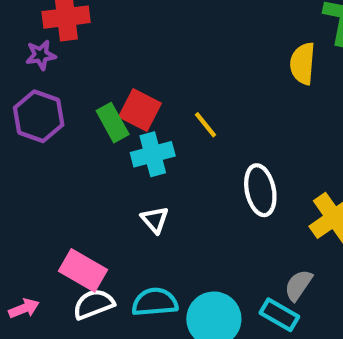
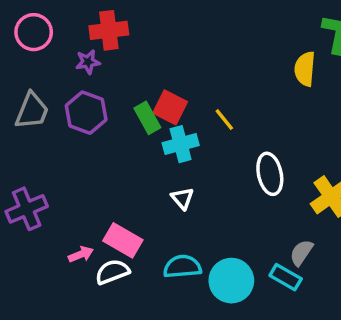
white semicircle: (94, 304) -> (112, 272), moved
pink arrow: (24, 308) -> (81, 254), moved

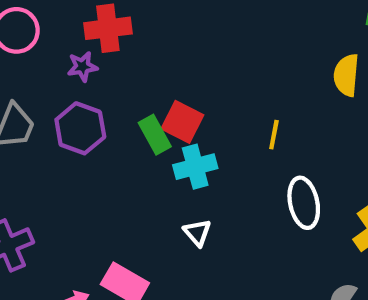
yellow line: (224, 120) -> (274, 135), moved, turned 50

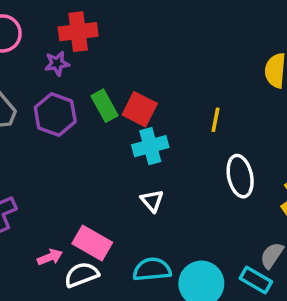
green rectangle: (155, 135) -> (104, 106), moved

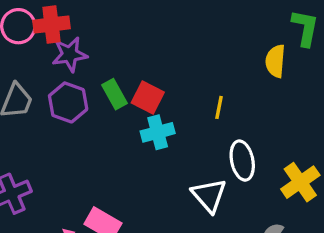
red cross: (78, 32) -> (51, 25), moved
purple star: (57, 63) -> (70, 54), size x1.5
white triangle: (152, 201) -> (209, 195), moved, size x1.6

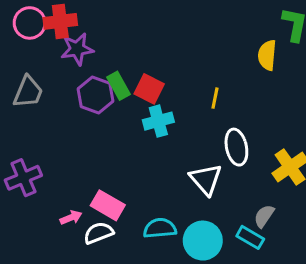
purple hexagon: (68, 102) -> (96, 95), moved

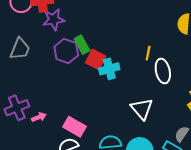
red square: (149, 89) -> (96, 59), moved
white ellipse: (236, 147) -> (163, 71), moved
pink arrow: (71, 218) -> (39, 117), moved

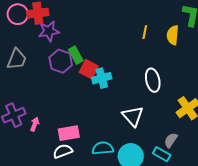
yellow line: (148, 53) -> (145, 32), moved
pink arrow: (39, 117) -> (35, 124), turned -48
pink rectangle: (75, 127) -> (69, 133), turned -40

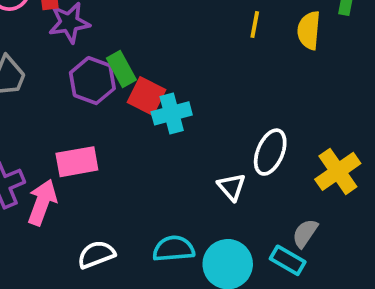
white ellipse: (153, 80) -> (270, 152), moved, turned 35
white triangle: (133, 116) -> (232, 187), size x0.7
pink arrow: (35, 124) -> (42, 202), size x1.6
pink rectangle: (69, 133) -> (77, 162), moved

